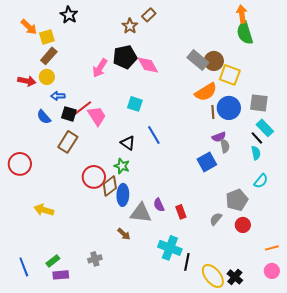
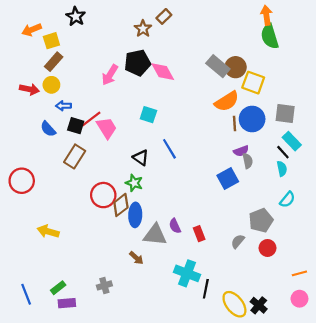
orange arrow: (29, 27) -> (32, 30), turned 114

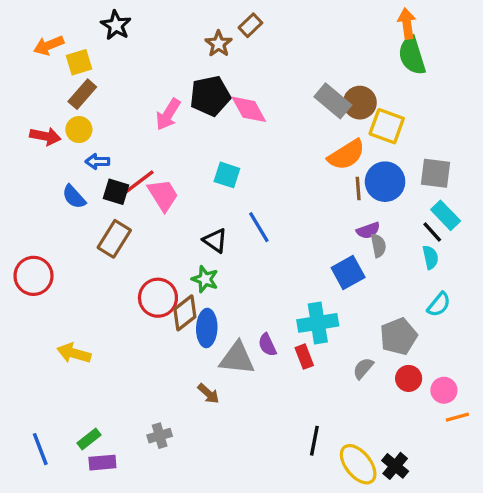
cyan cross: (187, 273) -> (318, 323), moved, turned -30
pink circle: (299, 299) -> (444, 390), moved

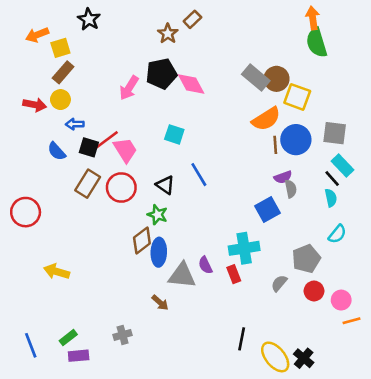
red circle: (158, 298) -> (121, 187), moved

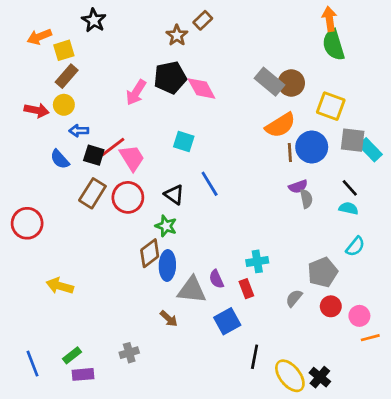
yellow square: (297, 97) -> (331, 106), moved
cyan rectangle: (342, 166) -> (370, 150), moved
cyan semicircle: (331, 198) -> (348, 208), turned -66
blue square: (267, 209) -> (227, 321), moved
cyan cross: (244, 248) -> (257, 261), size x0.7

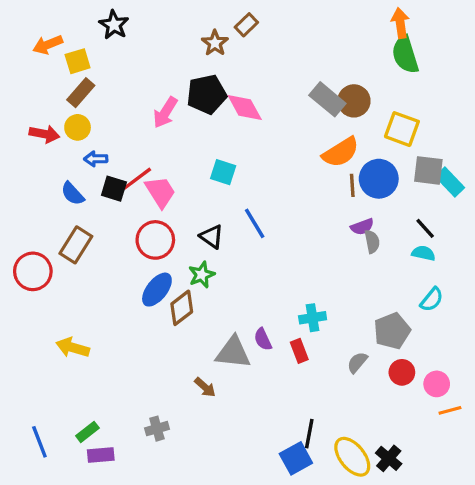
brown rectangle: (92, 193) -> (76, 245), moved
green star: (166, 226) -> (202, 275), turned 30
blue ellipse: (167, 265) -> (157, 290), moved, turned 36
blue square: (227, 321) -> (296, 458), moved

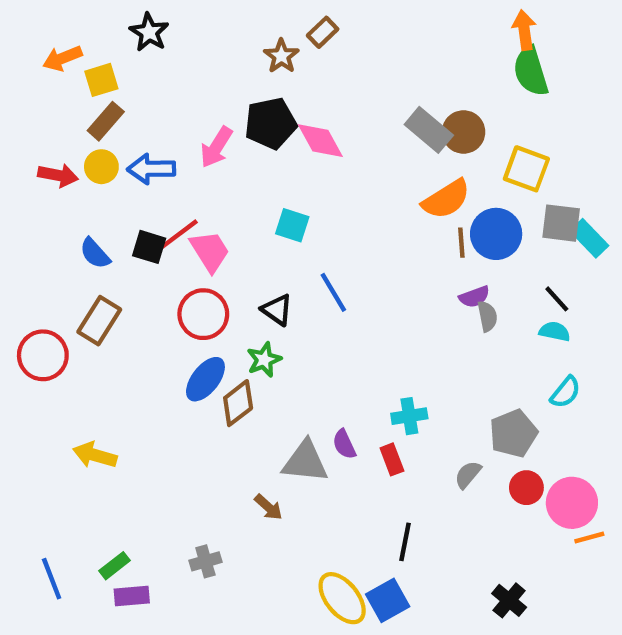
blue arrow: (96, 159) -> (151, 169), moved, size x1.5
pink circle: (437, 384) -> (572, 503), size x1.5
black line: (309, 434) -> (405, 542), moved
yellow ellipse: (352, 457) -> (342, 598), moved

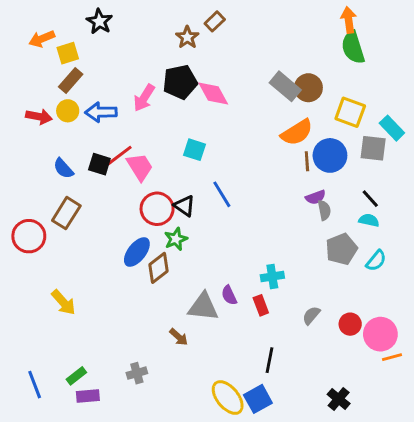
cyan rectangle: (589, 238) -> (392, 128), moved
red circle: (203, 314) -> (157, 209), moved
gray pentagon: (513, 433) -> (341, 249), moved
yellow arrow: (95, 455) -> (63, 302), turned -148

